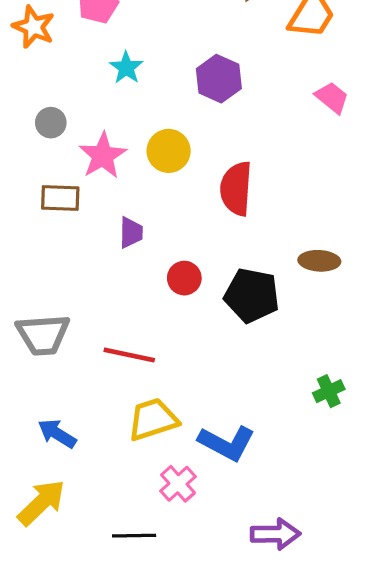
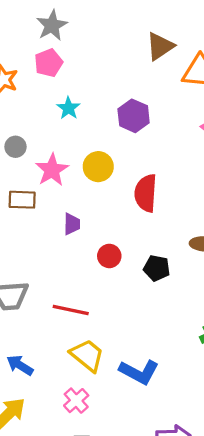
black pentagon: (252, 295) -> (157, 268), size x0.7
yellow trapezoid: (153, 419) -> (87, 355), turned 57
pink cross: (178, 484) -> (76, 401), moved

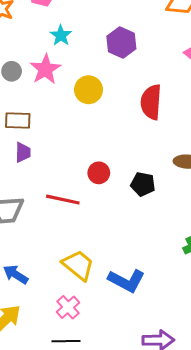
pink star: (52, 170) -> (45, 69), moved
red semicircle: (146, 193) -> (151, 102), moved
purple trapezoid: (72, 224) -> (23, 152), moved
red line: (71, 310) -> (63, 200), moved

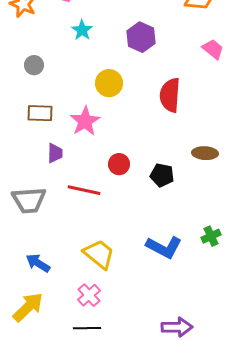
pink star: (45, 69) -> (85, 121), moved
purple trapezoid: (23, 152) -> (55, 153), moved
blue L-shape: (126, 281) -> (164, 247), moved

